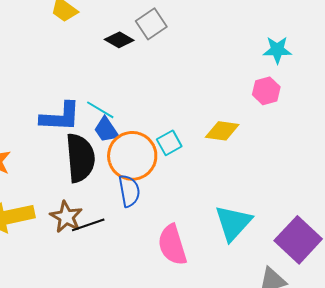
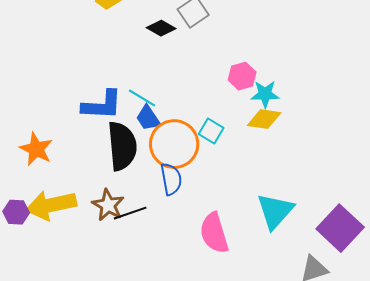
cyan star: (277, 50) -> (265, 94), moved
pink hexagon: (266, 91) -> (242, 76), moved
cyan square: (169, 143) -> (211, 131), turned -30

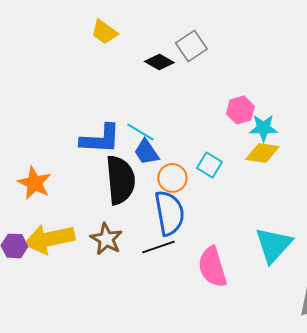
orange circle: (174, 144) -> (172, 178), size x0.6
blue semicircle: (171, 179) -> (169, 213), size x1.4
black line: (130, 213) -> (158, 247), moved

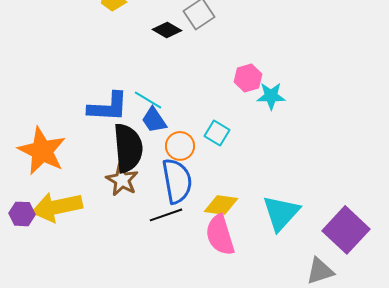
yellow diamond: (262, 153) -> (221, 205), moved
orange star: (34, 183) -> (42, 151), size x1.4
brown star: (106, 239) -> (122, 180), moved

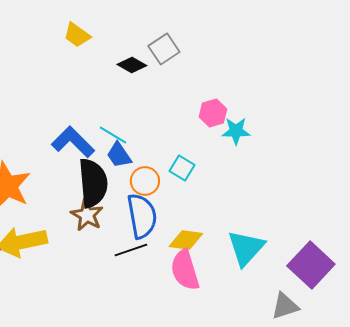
blue L-shape: (108, 107) -> (73, 142), turned -138

